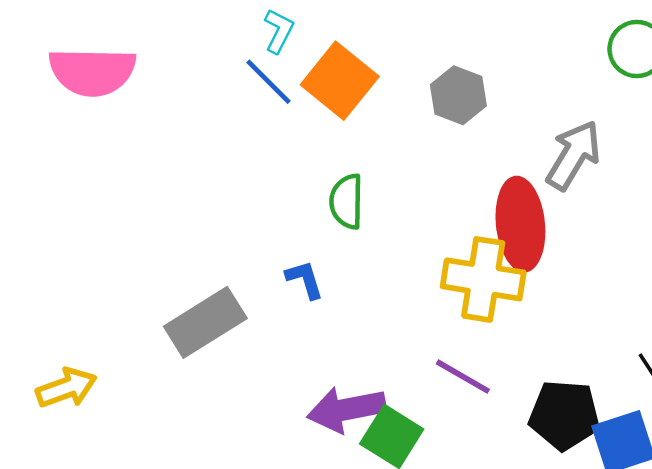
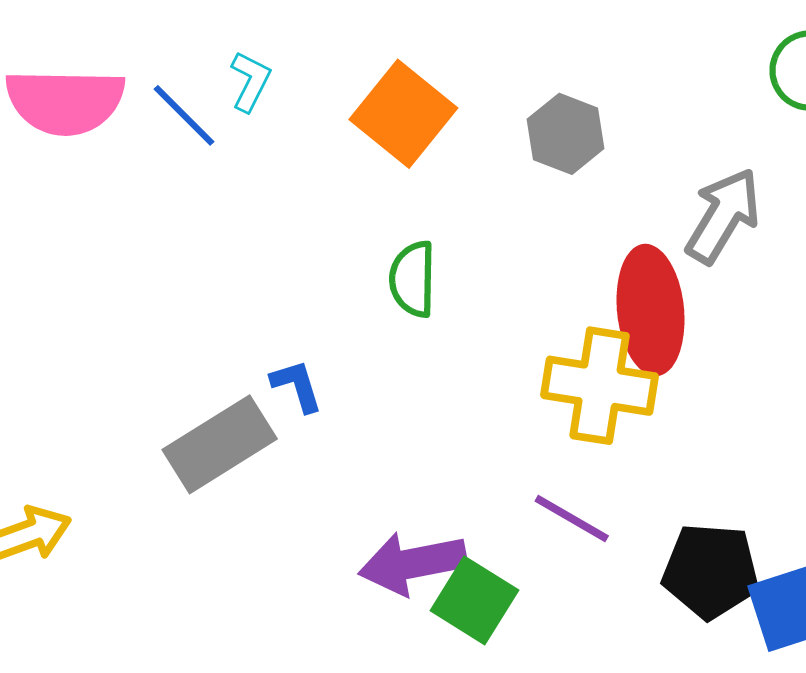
cyan L-shape: (279, 31) -> (250, 81), moved
blue line: (269, 82) -> (184, 115), moved
blue L-shape: (305, 279) -> (297, 386), moved

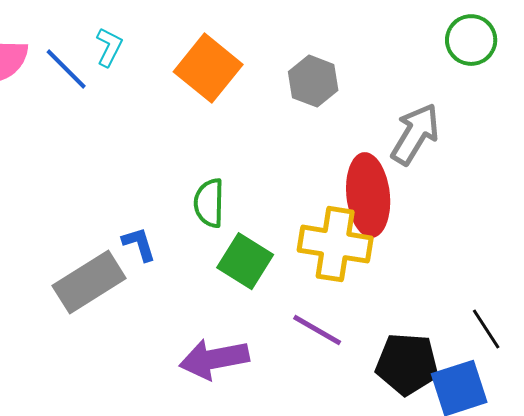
green semicircle: (413, 279) -> (209, 203), moved
green square: (474, 600) -> (245, 261), moved

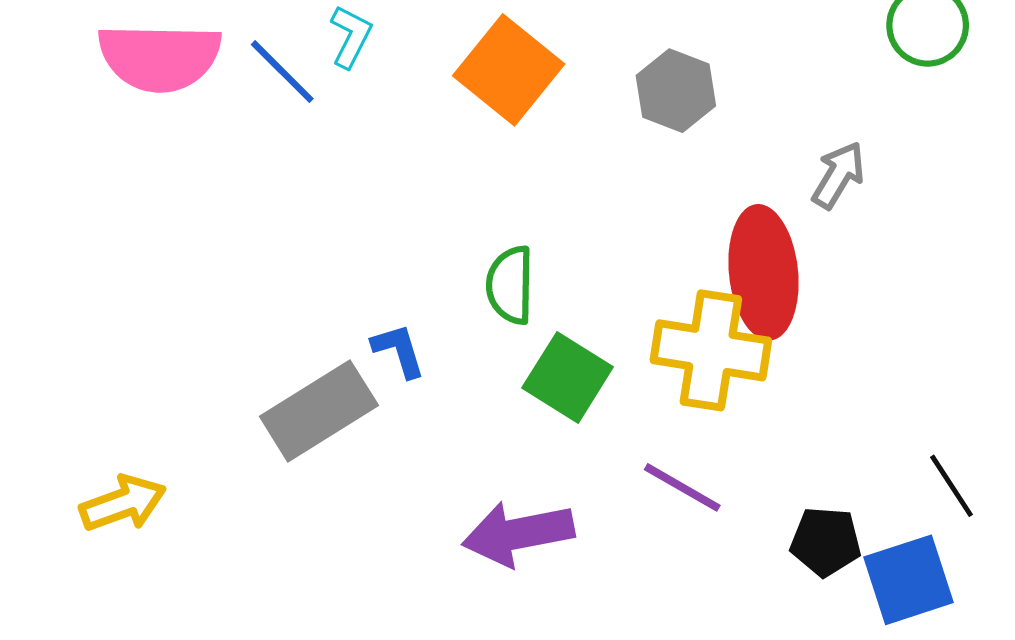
gray arrow: (415, 134) -> (838, 175), size x0.7
black pentagon: (407, 364) -> (826, 542), size x0.7

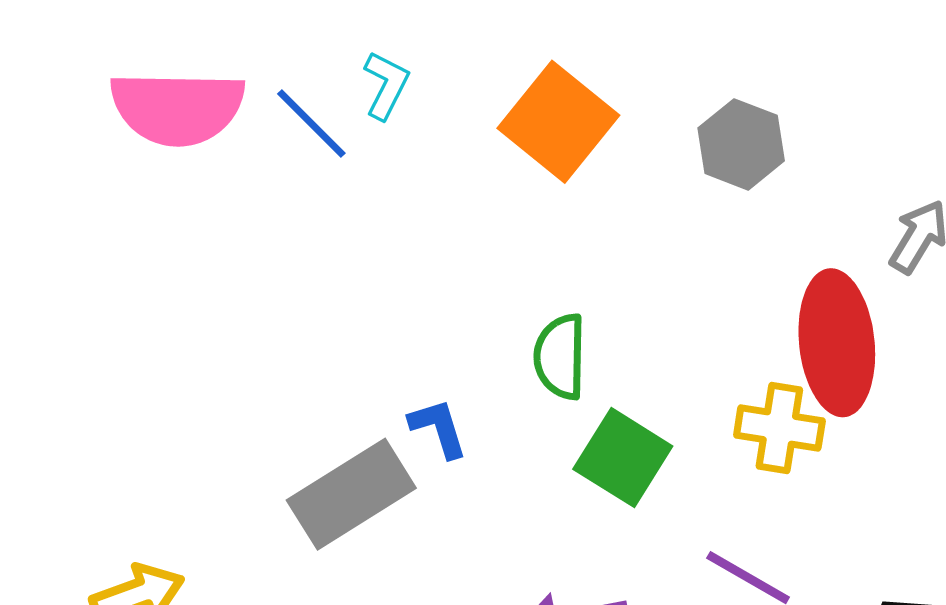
yellow cross: (711, 350) -> (779, 428), size x0.7

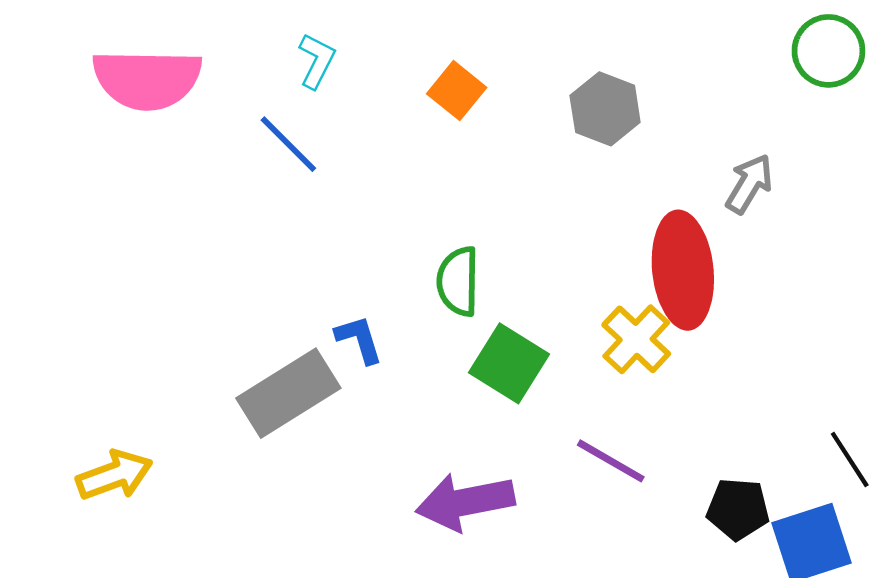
orange square: (558, 122) -> (457, 91), size x0.6
blue line: (311, 124) -> (288, 144), moved
yellow cross: (779, 428) -> (636, 339), turned 34

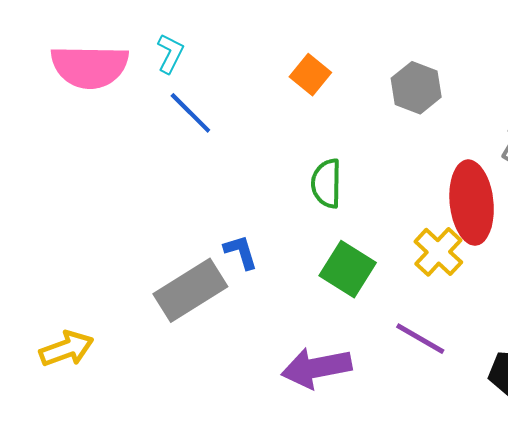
cyan L-shape: (317, 61) -> (170, 53), moved
green semicircle: (458, 281) -> (326, 183), moved

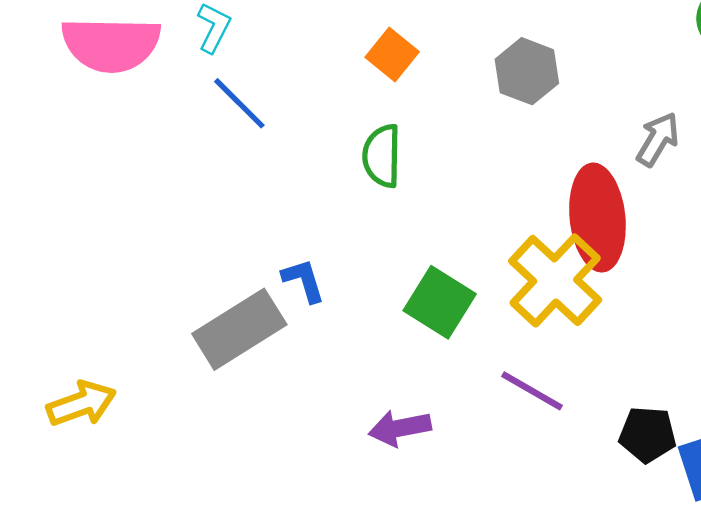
green semicircle: (326, 183) -> (382, 156), moved
yellow cross: (438, 252) -> (555, 280), size x1.5
purple arrow: (316, 368) -> (400, 428), size x0.7

